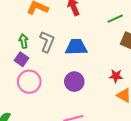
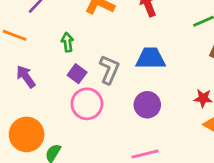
green arrow: (24, 41) -> (67, 42), moved
gray L-shape: (47, 42) -> (109, 70), moved

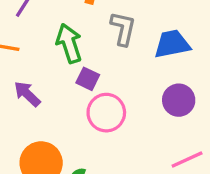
green arrow: (67, 42) -> (69, 43), size x1.6
gray L-shape: (109, 70) -> (123, 29), moved

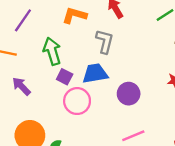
gray L-shape: (123, 29) -> (105, 41), moved
blue trapezoid: (172, 44) -> (95, 73), moved

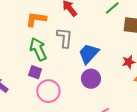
green arrow: (52, 51) -> (38, 49), moved
blue trapezoid: (95, 73) -> (89, 54), moved, turned -30

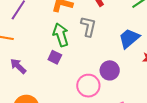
blue trapezoid: (89, 54) -> (129, 38), moved
pink circle: (48, 91) -> (88, 86), moved

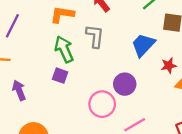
purple arrow: (18, 66) -> (19, 90), turned 30

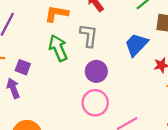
purple square: (60, 76) -> (23, 67), moved
purple circle: (125, 84) -> (96, 71), moved

